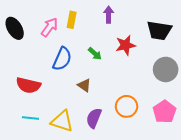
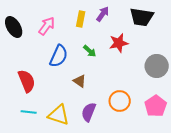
purple arrow: (109, 15) -> (103, 14), turned 35
yellow rectangle: (72, 20) -> (81, 19), moved
black trapezoid: (159, 30) -> (142, 17), moved
red semicircle: (28, 85) -> (27, 81), turned -125

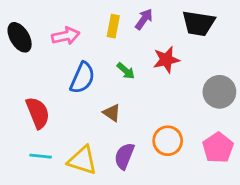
pink arrow: (47, 26) -> (66, 36), turned 42

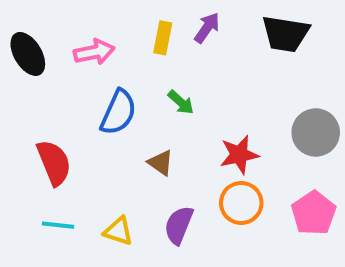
red star: (166, 60) -> (239, 155), moved
yellow triangle: (82, 160) -> (118, 231), size x0.7

